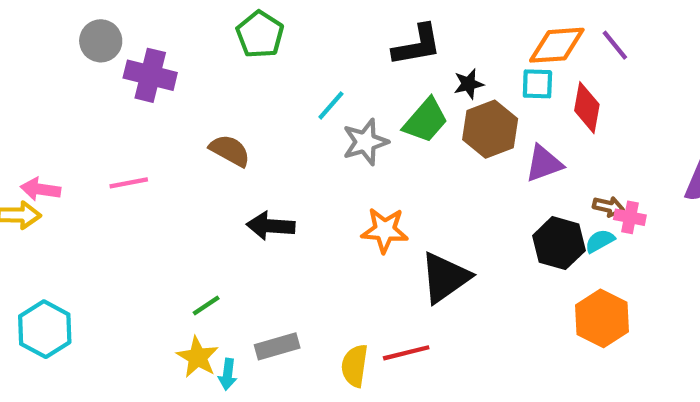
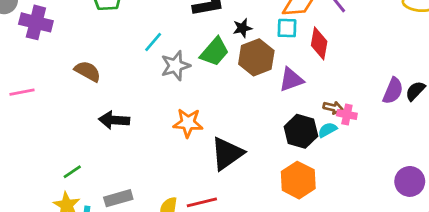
orange hexagon: (602, 318) -> (298, 180), moved

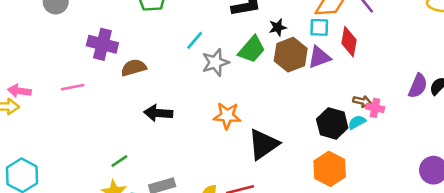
purple cross: (36, 22) -> (102, 44), moved
brown semicircle: (88, 71) -> (134, 68), turned -45
purple triangle: (291, 80) -> (319, 57), moved

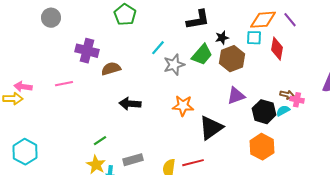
purple triangle: (319, 57) -> (236, 96), moved

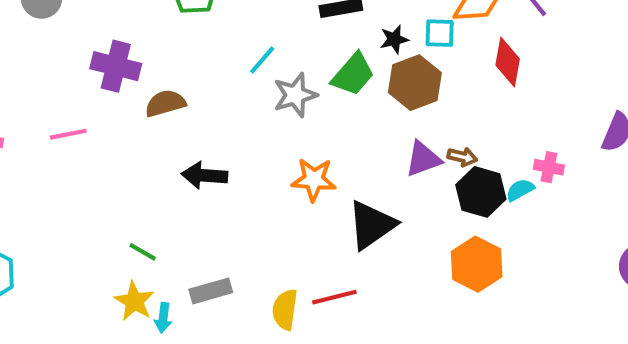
cyan square: (254, 38) -> (440, 33), moved
brown arrow: (287, 95) -> (462, 157), moved
green line: (100, 141) -> (143, 252), turned 64

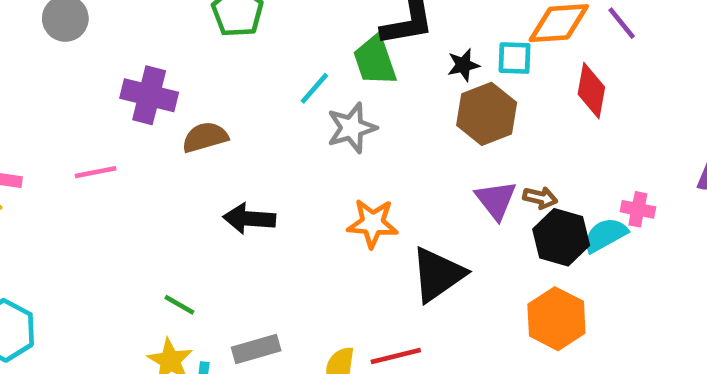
green trapezoid: (353, 74) -> (375, 60), moved, turned 120
purple triangle: (423, 159) -> (496, 200), turned -48
cyan semicircle: (520, 190) -> (605, 235), size x1.4

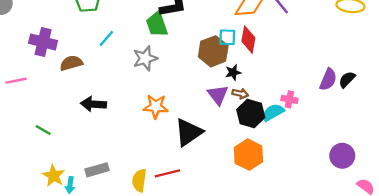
cyan square: (515, 58) -> (227, 37), moved
black star: (463, 65) -> (233, 72), moved
cyan line: (314, 88) -> (106, 38), moved
red diamond: (591, 91) -> (248, 40), moved
green line: (179, 305) -> (43, 130), moved

